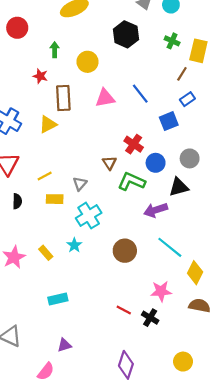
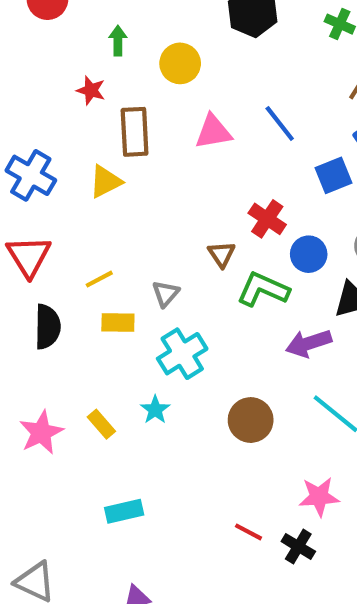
black semicircle: (17, 201) -> (47, 327), size x1.5

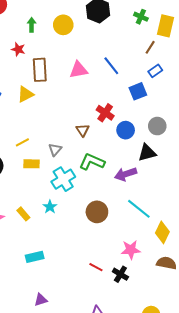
yellow circle: (180, 63) -> (63, 25), moved
green L-shape: (263, 289) -> (92, 162), moved

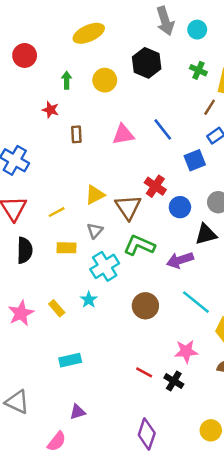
brown rectangle: (40, 70) -> (76, 134), size x0.6
yellow triangle: (25, 94) -> (95, 195), moved
brown triangle: (83, 130) -> (128, 207), size x1.6
yellow line: (22, 142) -> (57, 212), moved

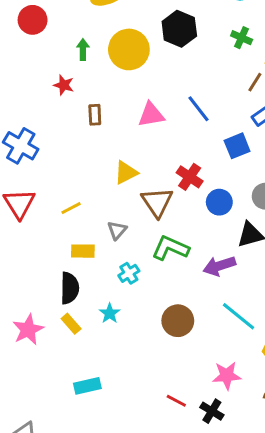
yellow circle: (105, 80) -> (129, 49), size x1.4
yellow triangle: (95, 195) -> (126, 172), moved
black semicircle: (25, 250) -> (70, 288), moved
cyan cross: (105, 266) -> (129, 273), size x0.6

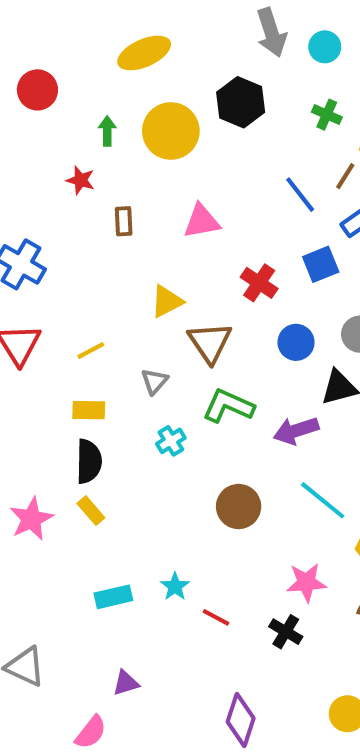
blue line: (199, 109) -> (300, 195), moved
red cross: (190, 177) -> (259, 283), moved
yellow rectangle: (83, 251) -> (89, 410), moved
cyan star: (110, 313) -> (175, 587), moved
red line: (176, 401) -> (216, 617), moved

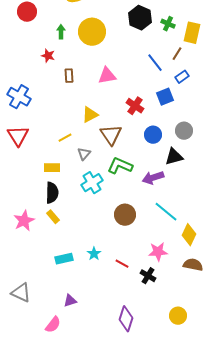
black hexagon: (241, 102) -> (140, 18), moved
yellow line: (91, 351) -> (65, 138), moved
cyan cross: (171, 441) -> (92, 183), size x1.5
red line: (216, 617) -> (122, 264), moved

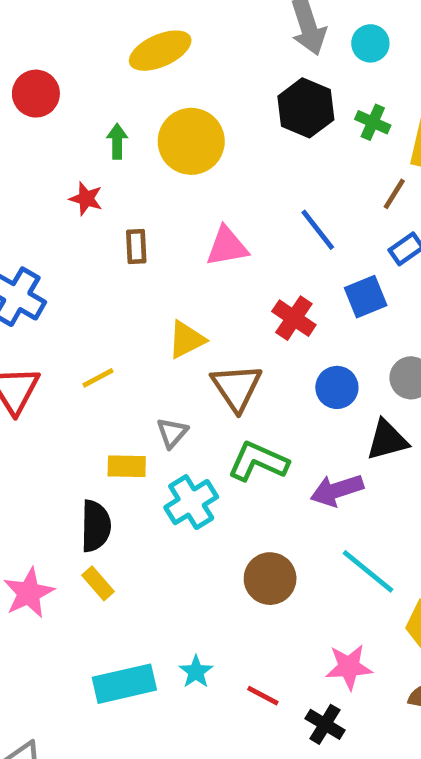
blue line: (155, 63) -> (318, 230), moved
yellow line: (65, 138) -> (98, 378), moved
yellow rectangle: (52, 168) -> (127, 466), moved
cyan rectangle: (64, 259) -> (124, 684), size x1.4

